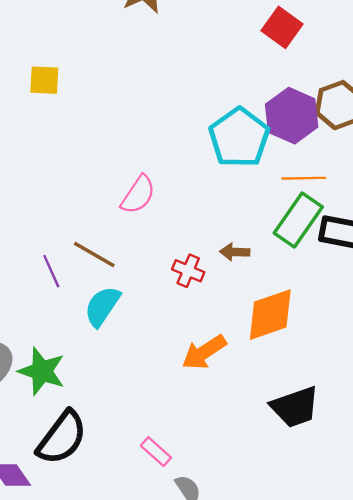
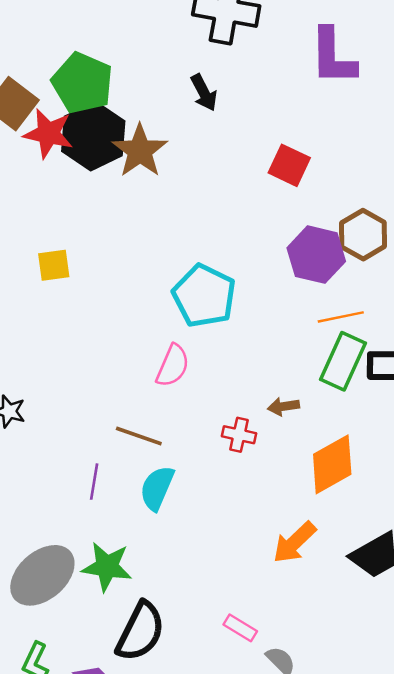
cyan pentagon: (239, 138) -> (204, 296), moved
purple line: (51, 271) -> (94, 482), moved, turned 44
orange arrow: (204, 352) -> (294, 543), moved

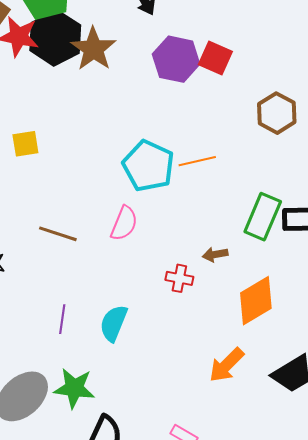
purple hexagon: (316, 255) -> (176, 59), moved
orange line: (341, 317) -> (197, 161), moved
brown line: (139, 436) -> (58, 234), moved

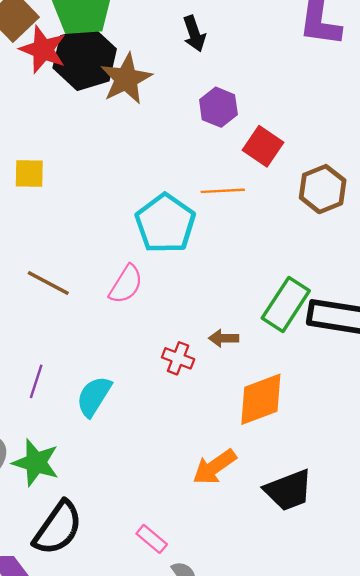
red square: (215, 58) -> (263, 146), moved
purple hexagon: (176, 59) -> (218, 107), size x0.7
orange line: (197, 161) -> (223, 191), moved

